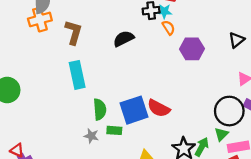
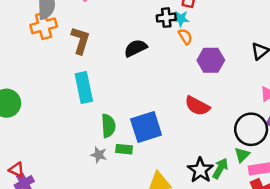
red semicircle: (159, 108) -> (197, 106), moved

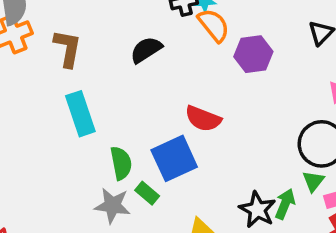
orange semicircle: (185, 37) -> (214, 25), size x1.5
red semicircle: (197, 106) -> (203, 119), moved
green rectangle: (124, 149) -> (147, 193), turned 42
gray star: (99, 155) -> (112, 205), size x1.5

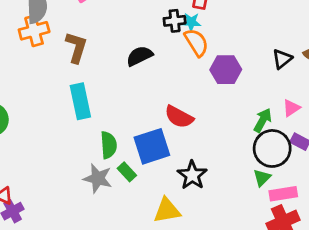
green arrow: (285, 204) -> (263, 120), moved
black star: (257, 210) -> (192, 175), moved

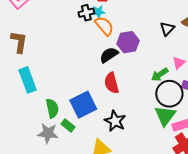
black semicircle: (140, 56) -> (109, 55), moved
red semicircle: (179, 117) -> (112, 83), moved, turned 55
green arrow: (263, 120) -> (160, 75), turned -144
green triangle: (262, 178) -> (165, 116), size x1.6

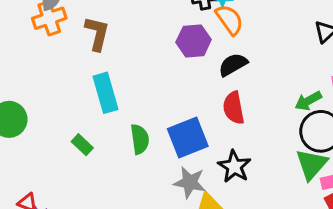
purple hexagon: (128, 42) -> (194, 41), moved
green rectangle: (68, 125) -> (82, 145), moved
gray star: (48, 133) -> (190, 182), moved

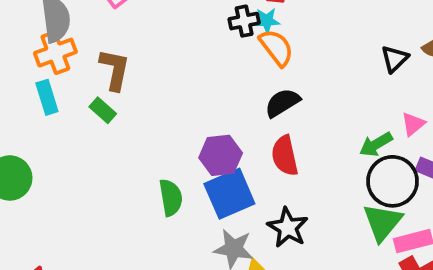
purple hexagon: (194, 41) -> (221, 155), moved
cyan rectangle: (105, 93) -> (47, 97), moved, size x0.7
green rectangle: (82, 145) -> (103, 110), moved

